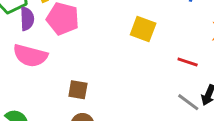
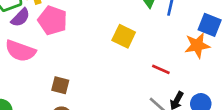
purple semicircle: (27, 19) -> (20, 18), turned 42

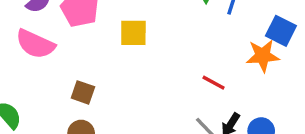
yellow square: (124, 36) -> (133, 33), moved, turned -30

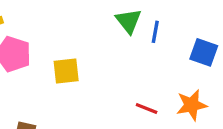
orange star: (263, 56) -> (192, 105), moved

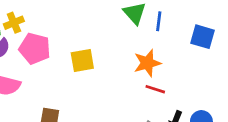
orange star: (192, 105) -> (147, 63), moved

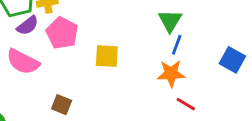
blue line: (159, 21) -> (177, 45), moved
red line: (155, 89) -> (186, 104), moved

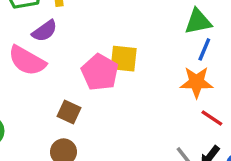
green triangle: (170, 21) -> (198, 22), turned 45
purple semicircle: (28, 26) -> (45, 31), moved
pink pentagon: (62, 33) -> (100, 72), moved

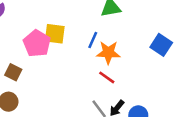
blue line: (204, 49) -> (93, 40), moved
red line: (212, 118) -> (107, 77), moved

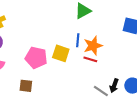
yellow square: (55, 34) -> (61, 53), moved, turned 30
red line: (107, 77) -> (90, 59), moved

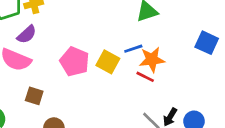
blue line: (78, 40) -> (133, 49), turned 56
brown square: (26, 86) -> (34, 96), moved

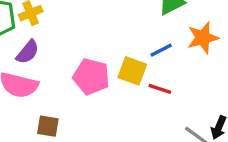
orange star: (152, 60) -> (203, 38), moved
red line: (145, 77) -> (160, 89), moved

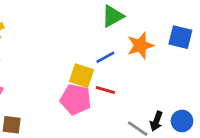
pink pentagon: (91, 77) -> (76, 99), moved

